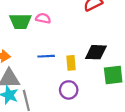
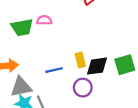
black diamond: (96, 52) -> (97, 66), moved
blue line: (46, 56) -> (54, 70), moved

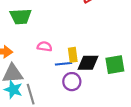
pink semicircle: (44, 20) -> (45, 46), moved
blue line: (54, 70) -> (63, 64), moved

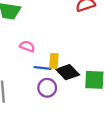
black diamond: (88, 63) -> (68, 72), turned 35

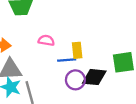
black diamond: (68, 72) -> (94, 77), moved, turned -30

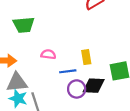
yellow rectangle: (77, 50) -> (86, 57), moved

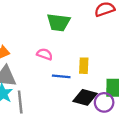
green trapezoid: (24, 25) -> (58, 22), moved
purple circle: (77, 89) -> (104, 102), moved

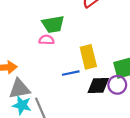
pink semicircle: (45, 54) -> (46, 40), moved
yellow rectangle: (84, 66) -> (88, 57), size x1.5

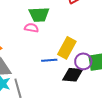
yellow rectangle: (88, 57) -> (67, 48), turned 35
purple circle: (117, 85) -> (83, 61), moved

